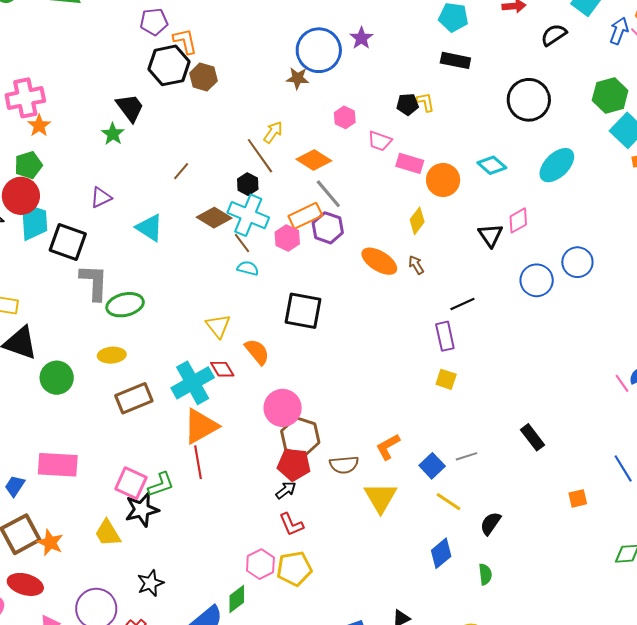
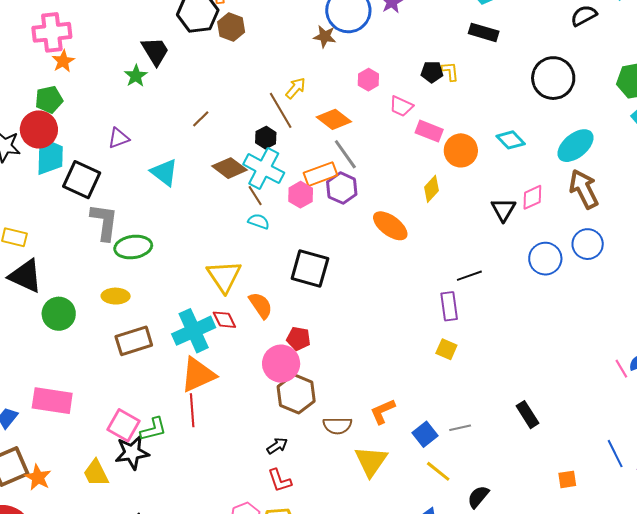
brown arrow: (416, 265) -> (584, 189), moved, size x2.0
yellow triangle: (218, 326) -> (224, 276), size x1.4
red pentagon: (294, 465) -> (299, 339), moved, size x0.7

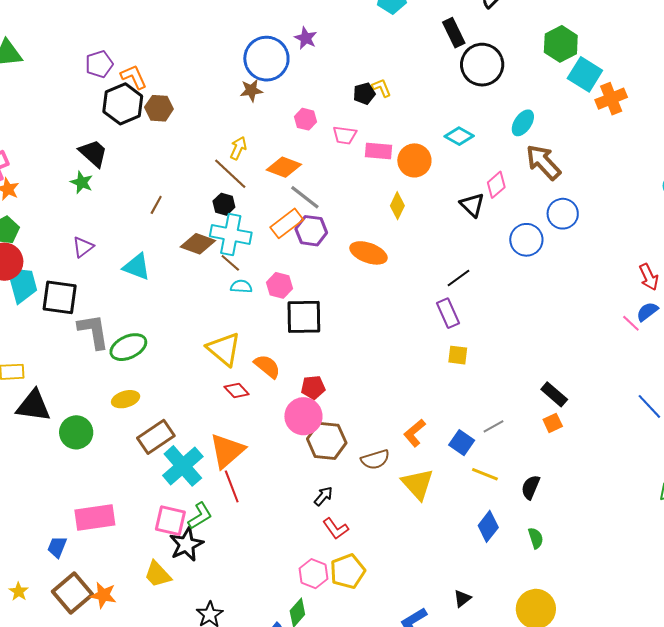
black rectangle: (484, 32) -> (454, 33), moved, turned 64
cyan ellipse: (575, 146) -> (523, 123), size x0.7
pink hexagon: (301, 195) -> (279, 285), moved
cyan cross: (194, 331) -> (183, 466), moved
orange square: (567, 479) -> (553, 423), moved

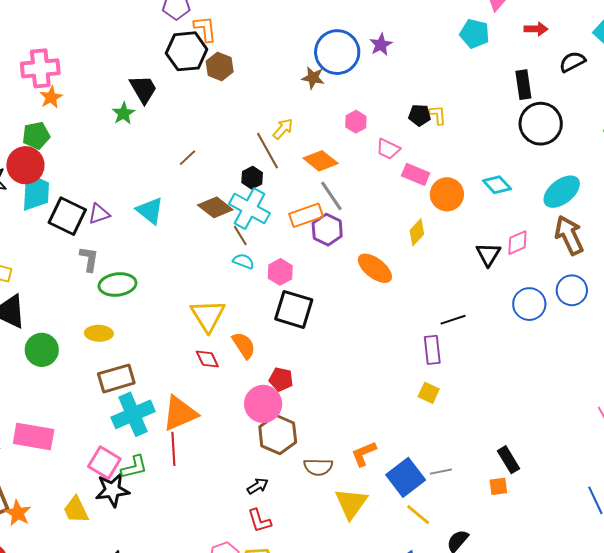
cyan ellipse: (523, 123) -> (562, 192), size x1.4
purple triangle: (83, 247) -> (99, 214), moved
gray L-shape: (93, 331) -> (89, 259), size x0.7
blue square: (462, 443) -> (406, 477), size x1.5

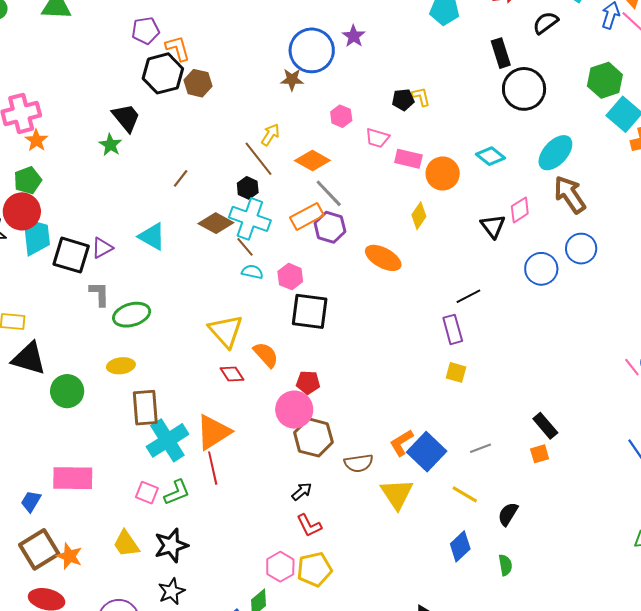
brown rectangle: (116, 378) -> (145, 408), turned -69
pink square: (104, 463) -> (147, 493), size x0.7
blue square: (406, 477) -> (427, 452), moved
black star: (112, 490) -> (171, 545), moved

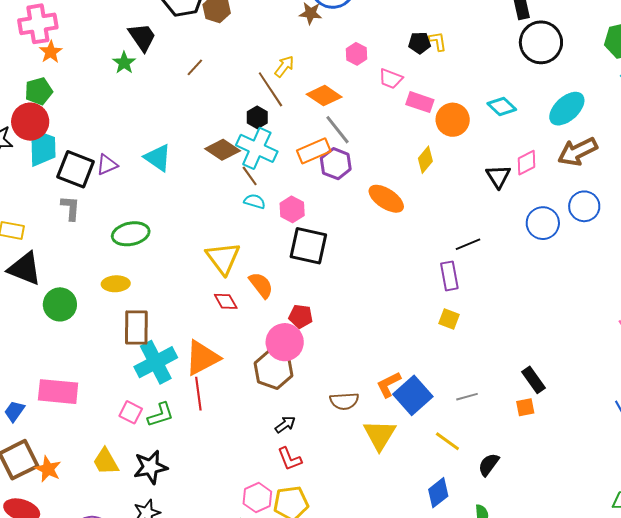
brown line: (181, 178) -> (195, 67), moved
brown arrow: (570, 195) -> (578, 152), turned -87
gray L-shape: (99, 294) -> (71, 208), moved
brown hexagon: (313, 437) -> (273, 369), moved

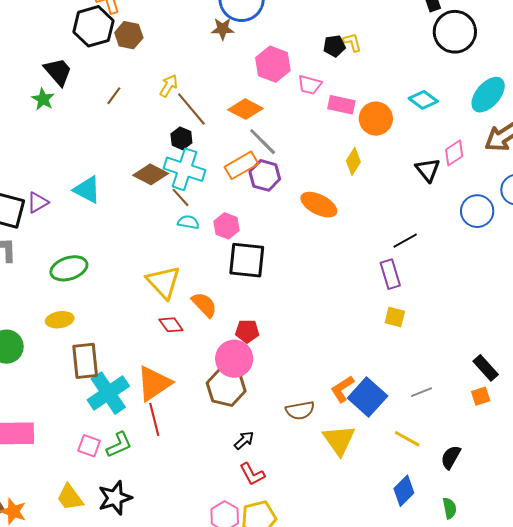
pink hexagon: (356, 54) -> (273, 64), size x1.6
yellow arrow: (284, 66) -> (169, 86), moved

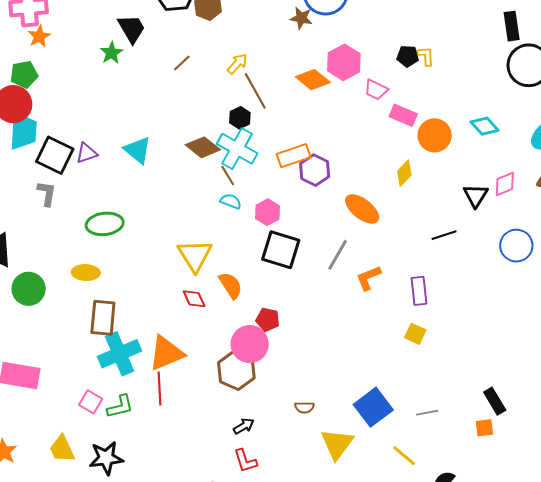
orange diamond: (245, 109) -> (313, 80), moved
gray line: (263, 142) -> (338, 255), moved, turned 64
black line: (405, 241) -> (444, 235), moved
orange L-shape: (342, 389) -> (368, 278), moved
brown semicircle: (300, 410) -> (304, 407), size x0.7

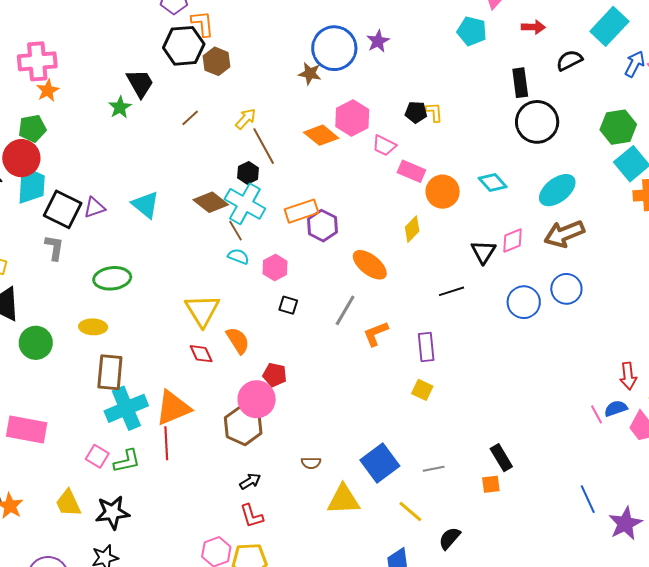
black square: (281, 250) -> (288, 305), size x0.5
yellow triangle: (337, 444) -> (343, 500), turned 51

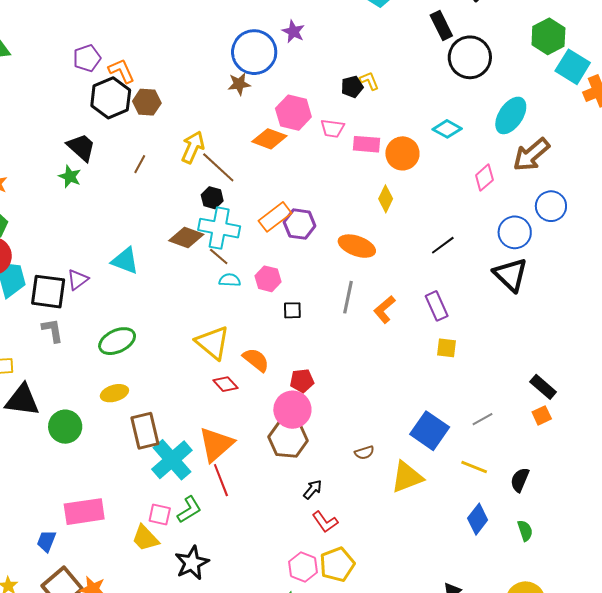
yellow arrow: (246, 119) -> (193, 147), size x1.4
black triangle: (483, 252) -> (510, 275), moved, size x1.4
yellow trapezoid: (68, 503) -> (145, 538), moved

